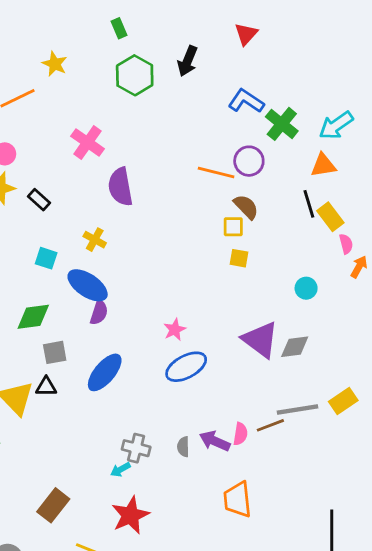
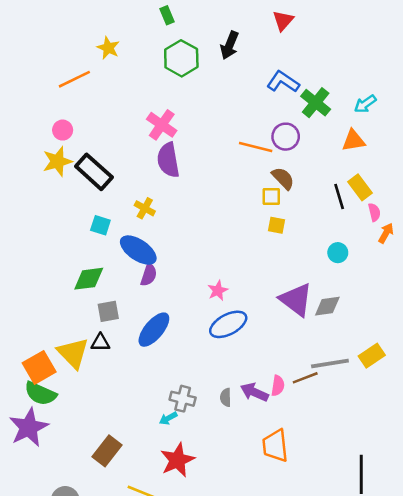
cyan arrow: (336, 125) -> (365, 104), size x0.7
pink cross: (88, 142) -> (162, 125), moved
black rectangle: (39, 200) -> (94, 172), size x1.8
black line: (309, 204) -> (339, 197), moved

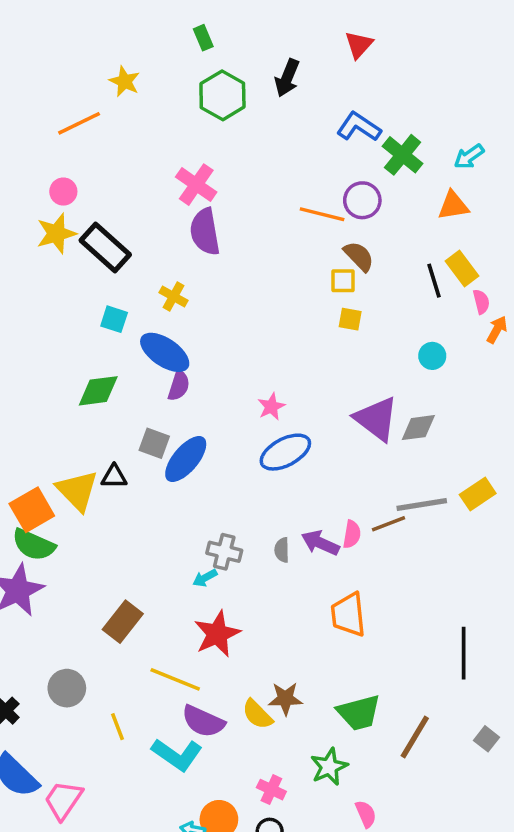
gray square: (108, 311) -> (154, 443), moved, turned 30

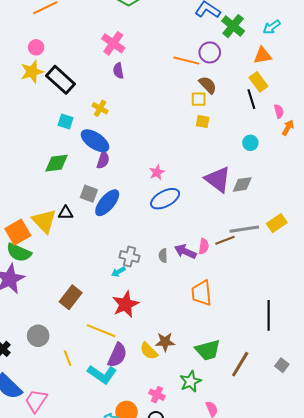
purple semicircle: (205, 232) -> (118, 71), size x0.6
yellow rectangle: (462, 268) -> (258, 82), moved
purple semicircle: (203, 721) -> (117, 355), turned -90

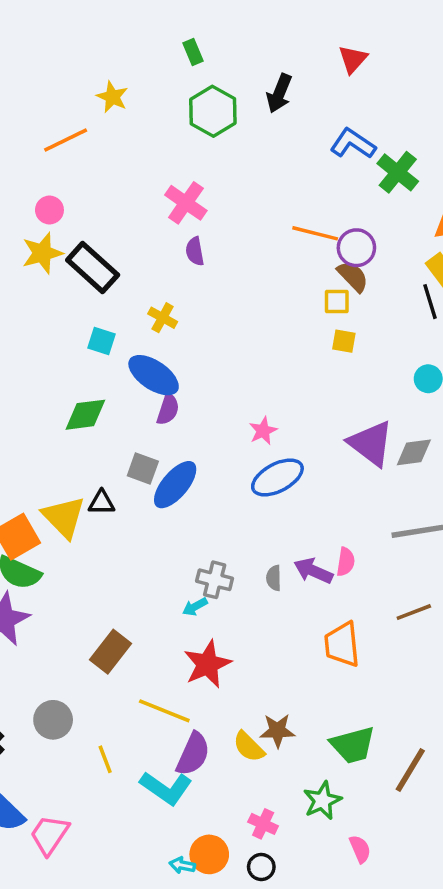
purple circle: (210, 52) -> (356, 248), moved
brown line: (225, 240) -> (414, 612), moved

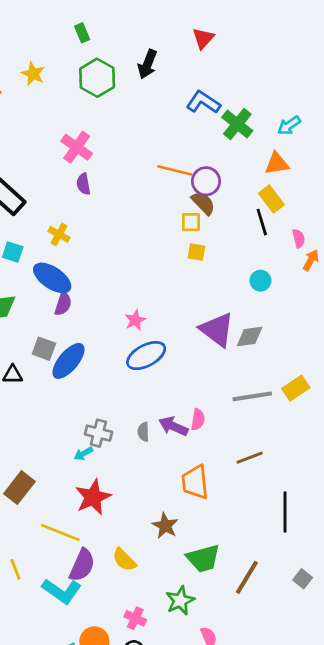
yellow star: (112, 97) -> (33, 74), moved
brown star: (277, 731) -> (165, 526), moved, turned 30

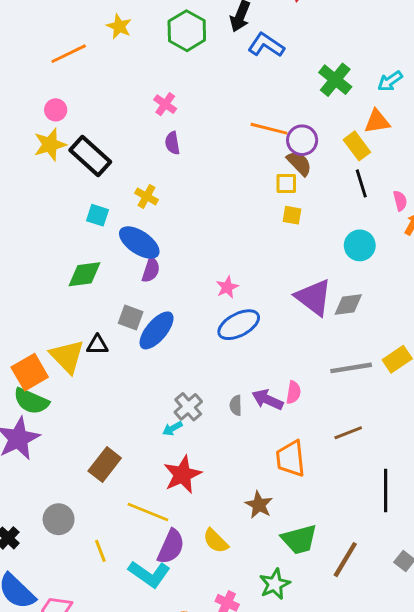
blue L-shape: (203, 102) -> (266, 45), moved
pink cross: (77, 147) -> (165, 104), size x0.7
yellow rectangle: (271, 199) -> (357, 146), moved
cyan circle: (260, 281) -> (360, 245), size x1.4
gray cross: (98, 433) -> (188, 407), turned 35

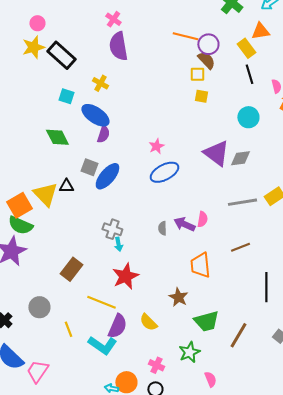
purple semicircle: (172, 143) -> (118, 46), size x1.8
green diamond: (84, 274) -> (57, 137), turned 70
gray cross: (188, 407) -> (112, 229), moved, turned -30
cyan arrow: (172, 428) -> (118, 244), turned -72

